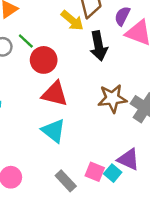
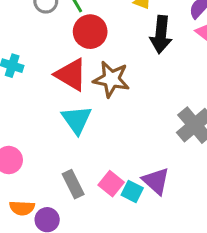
red triangle: (55, 94) -> (71, 75), moved
brown star: (112, 98) -> (111, 79), moved
cyan square: (113, 173) -> (132, 192), turned -30

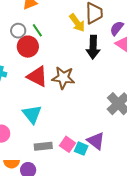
red circle: (90, 32) -> (28, 47), moved
cyan triangle: (77, 120) -> (32, 114), moved
gray rectangle: (73, 184) -> (43, 146), turned -66

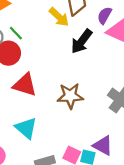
black arrow: (93, 47) -> (82, 41), turned 45
brown star: (63, 78) -> (70, 96), moved

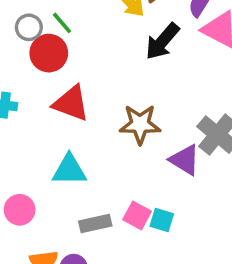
cyan triangle: (26, 128) -> (69, 170), turned -45
purple triangle: (103, 146) -> (185, 160), moved

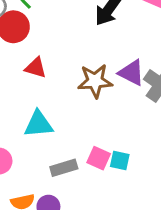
red triangle: (71, 103) -> (36, 68), size x0.7
purple triangle: (185, 160) -> (132, 73), moved

